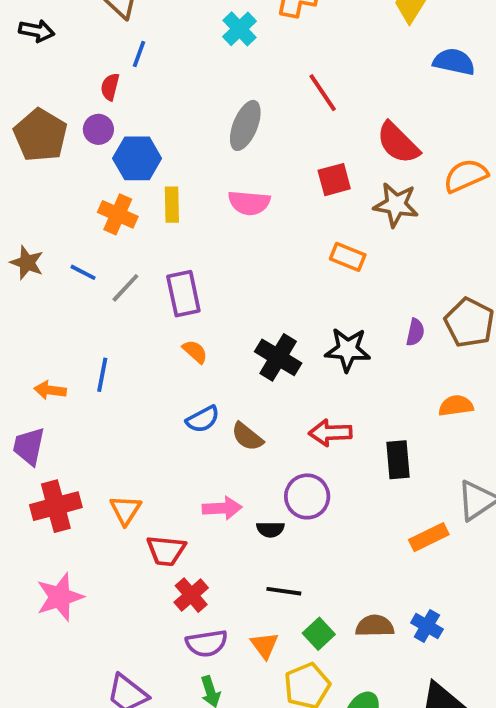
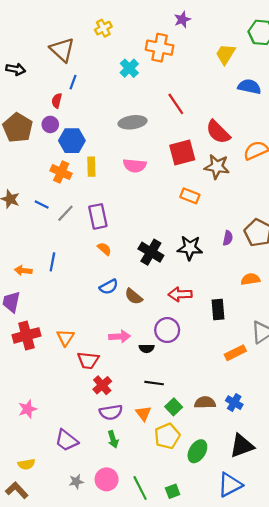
gray ellipse: (245, 125) -> (133, 122), turned 60
red square: (334, 180) -> (182, 153), size x1.4
pink star: (60, 597) -> (28, 409), moved, size x0.7

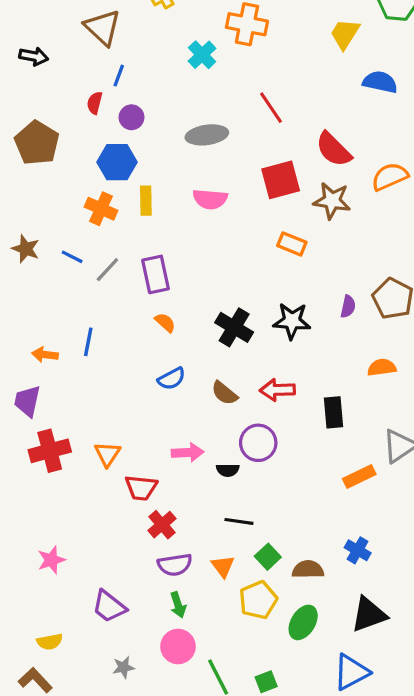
purple circle: (50, 124) -> (131, 117), moved
brown semicircle: (134, 296) -> (225, 393), moved
brown semicircle: (205, 403) -> (308, 570), moved
pink circle: (107, 479) -> (178, 646), moved

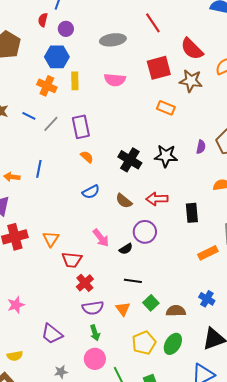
pink arrow: (188, 452) -> (101, 238), turned 54
black semicircle: (228, 470) -> (126, 249), turned -32
yellow pentagon: (258, 600) -> (144, 343), moved

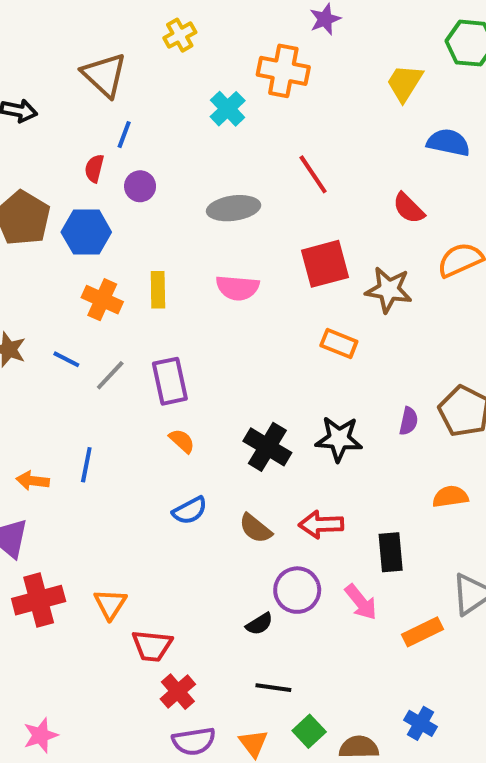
red semicircle: (192, 49) -> (409, 208), moved, size x0.7
blue hexagon: (57, 57) -> (86, 232), moved
pink arrow: (101, 238) -> (361, 602), moved

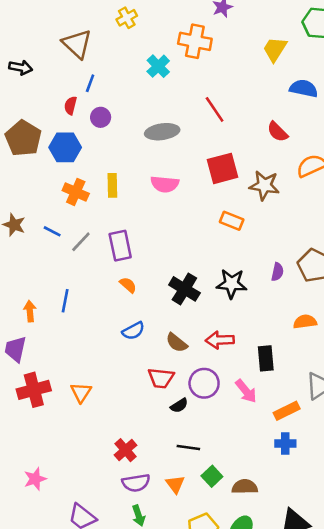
orange arrow: (33, 481) -> (30, 311), turned 78
red trapezoid: (152, 646) -> (161, 378), moved
blue cross: (421, 723) -> (285, 444), moved, turned -30

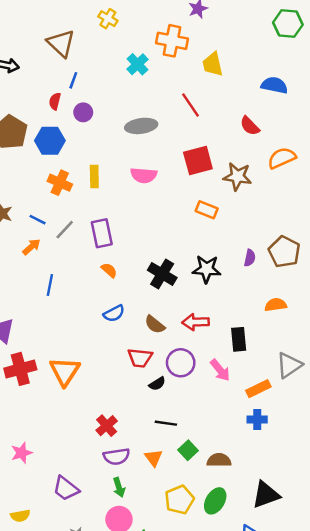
yellow cross: (127, 18) -> (108, 19), turned -30
yellow trapezoid: (275, 49) -> (213, 64), moved, turned -45
orange arrow: (30, 311) -> (31, 247), moved, turned 54
orange triangle: (81, 392) -> (65, 371), size x1.5

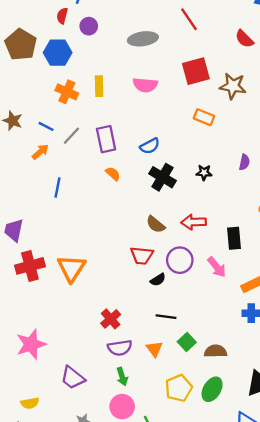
black star: (207, 269) -> (204, 173), size x0.6
blue semicircle: (114, 313) -> (150, 146), moved
pink star: (22, 453) -> (31, 344), size x1.5

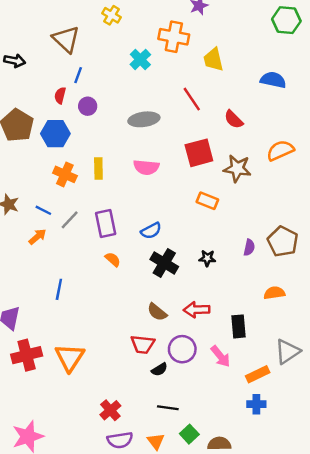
red semicircle: (244, 39) -> (234, 119), moved
blue line: (58, 188) -> (59, 289), moved

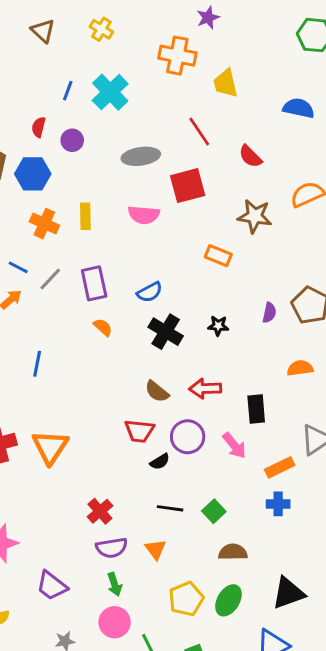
brown triangle: (66, 39) -> (43, 31), moved, size x0.7
cyan cross: (140, 60) -> (110, 92), moved, size x1.4
blue line: (78, 75) -> (68, 91), moved
red square: (199, 153) -> (188, 186), moved
green square: (189, 434) -> (214, 511), moved

